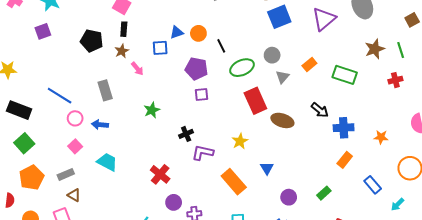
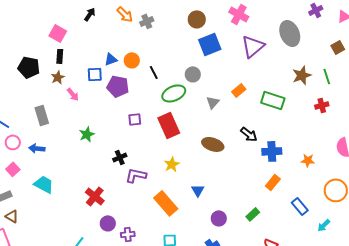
gray circle: (272, 55) -> (193, 74), moved
purple pentagon: (196, 69) -> (118, 86), moved
red rectangle: (255, 101) -> (169, 125), moved

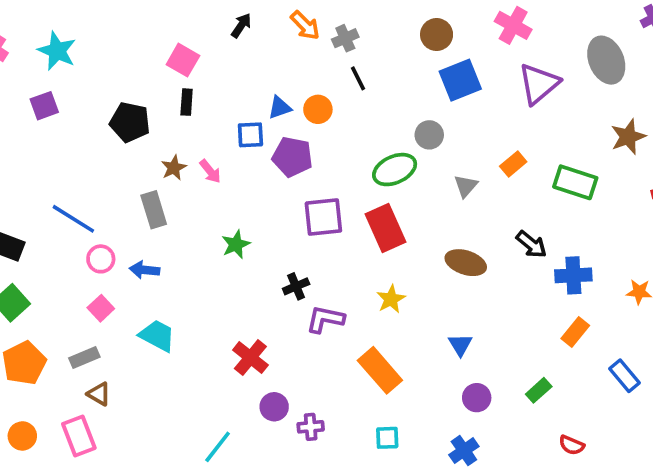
black line: (154, 72) -> (358, 78), moved
brown star: (58, 77) -> (174, 168), moved
purple square: (135, 119) -> (323, 217), size x1.6
blue triangle: (198, 190) -> (460, 345), moved

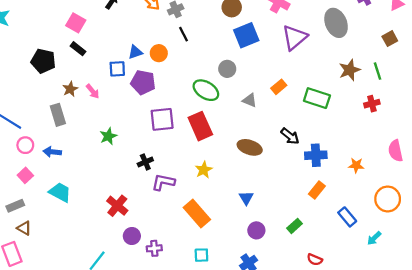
black rectangle: (187, 102) -> (78, 49), turned -56
green ellipse: (395, 170) -> (206, 90), turned 55
gray triangle: (466, 186) -> (250, 100), turned -48

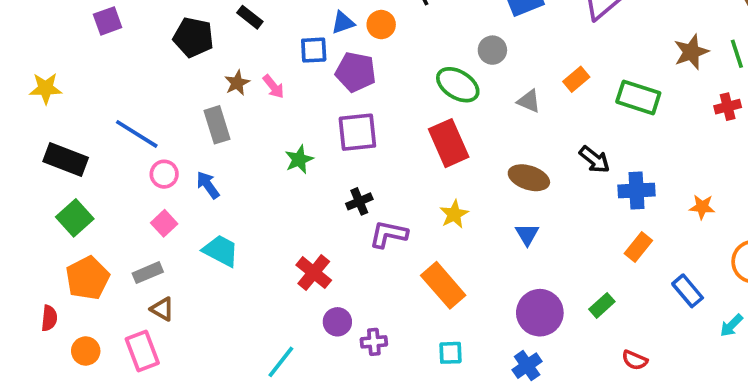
purple square: (162, 119) -> (357, 132), moved
blue arrow: (52, 152) -> (208, 185), turned 48
blue triangle: (246, 198) -> (527, 234), moved
purple circle: (256, 230) -> (540, 313), size x1.6

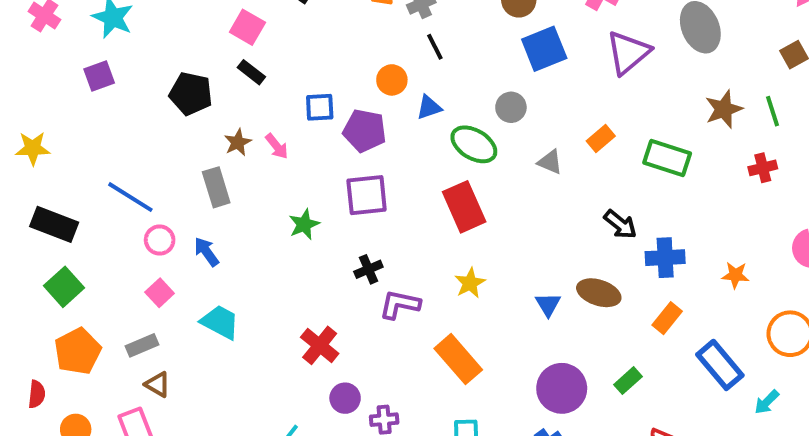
blue triangle: (343, 23) -> (429, 107), moved
brown ellipse: (529, 178) -> (599, 293), moved
blue rectangle: (688, 291) -> (720, 365), size x1.4

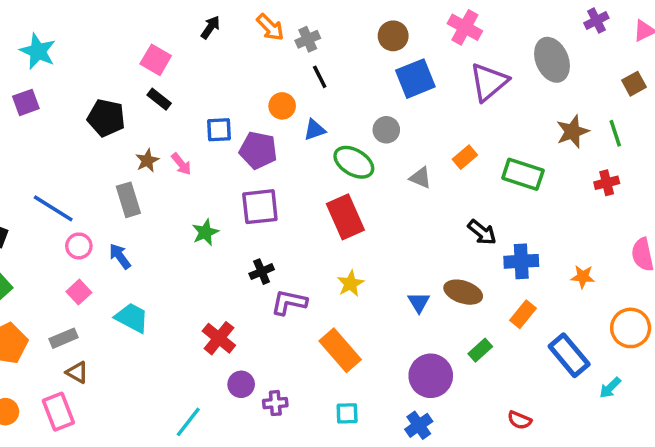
green rectangle: (628, 381) -> (480, 350), moved

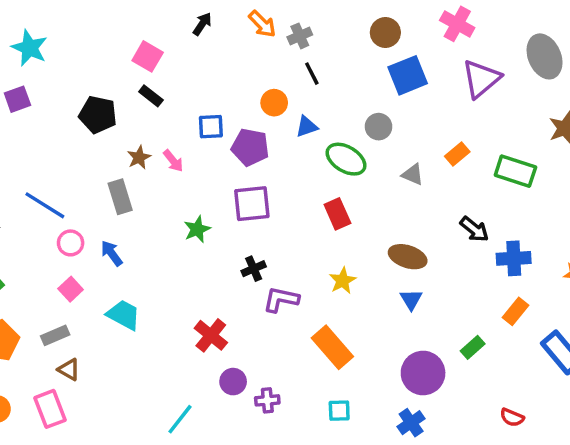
red rectangle: (345, 217) -> (337, 214), size x0.7
brown ellipse: (463, 292) -> (408, 257), moved

